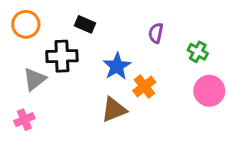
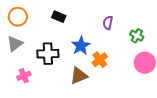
black cross: (62, 56) -> (48, 54), moved
gray triangle: (34, 79) -> (15, 44), moved
pink cross: (24, 120) -> (24, 76), moved

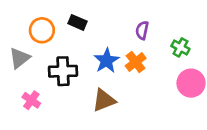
orange circle: (18, 17) -> (42, 30), moved
orange cross: (100, 60) -> (136, 62), moved
pink cross: (24, 76) -> (31, 100), turned -32

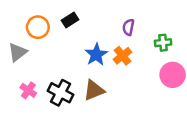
black rectangle: (78, 22) -> (70, 20), turned -56
green cross: (180, 47) -> (163, 43), turned -35
black cross: (63, 71) -> (60, 93), moved, turned 30

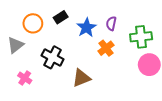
green cross: (163, 43) -> (141, 37), size x1.5
blue star: (96, 55) -> (86, 28), moved
black cross: (60, 93) -> (52, 57), moved

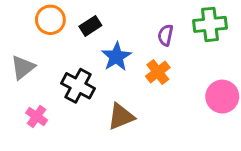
orange circle: (33, 23) -> (50, 20), moved
blue star: (86, 28) -> (116, 57), moved
green cross: (141, 37) -> (210, 24), moved

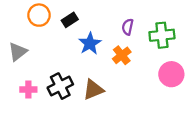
green cross: (210, 24) -> (162, 35), moved
black cross: (78, 86) -> (60, 86), moved, turned 35
pink cross: (37, 116) -> (28, 90), turned -35

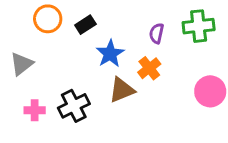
green cross: (162, 35) -> (199, 26), moved
brown triangle: (93, 90) -> (122, 90), moved

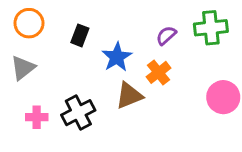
orange circle: (48, 19) -> (29, 23), moved
black rectangle: (85, 25) -> (80, 35), moved, turned -36
purple semicircle: (157, 33) -> (166, 35), turned 36

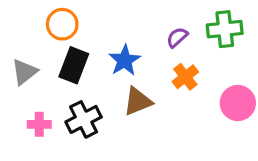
orange circle: (29, 23) -> (62, 24), moved
black rectangle: (80, 35) -> (74, 65), moved, size x1.5
orange cross: (158, 72) -> (185, 77), moved

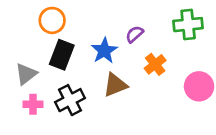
purple semicircle: (177, 37) -> (135, 34), moved
gray triangle: (24, 72) -> (26, 74), moved

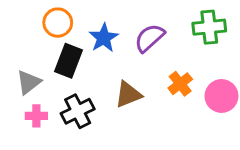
purple semicircle: (135, 34) -> (150, 38), size x1.5
blue star: (104, 51) -> (104, 38), moved
orange cross: (155, 64) -> (180, 84), moved

